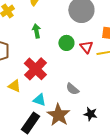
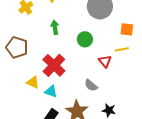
red triangle: (86, 47) -> (105, 61), moved
cyan triangle: (39, 100) -> (51, 91), moved

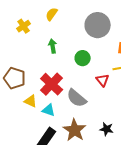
brown pentagon: (17, 47) -> (15, 78), moved
gray semicircle: (91, 85) -> (77, 98), moved, size x1.5

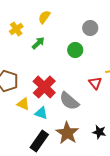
gray circle: (98, 25) -> (90, 28), size x0.6
green arrow: (53, 46) -> (38, 43), moved, turned 56
green circle: (83, 58) -> (75, 50), moved

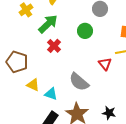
green arrow: (38, 43) -> (48, 24), size x1.5
red cross: (44, 87) -> (54, 46), moved, size x0.6

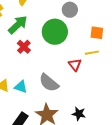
green circle: (85, 31) -> (55, 32), size x1.6
cyan triangle: (51, 94) -> (21, 87), moved

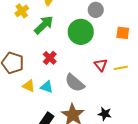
red cross: (24, 47) -> (50, 58), moved
yellow line: (92, 53) -> (121, 68), moved

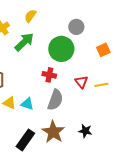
orange square: (123, 33) -> (103, 50), turned -32
red cross: (50, 58) -> (49, 75), moved, turned -32
gray semicircle: (75, 83) -> (55, 100), turned -110

